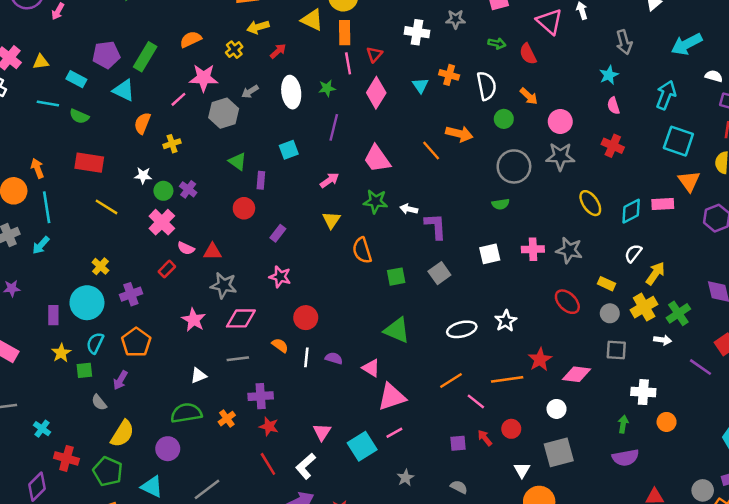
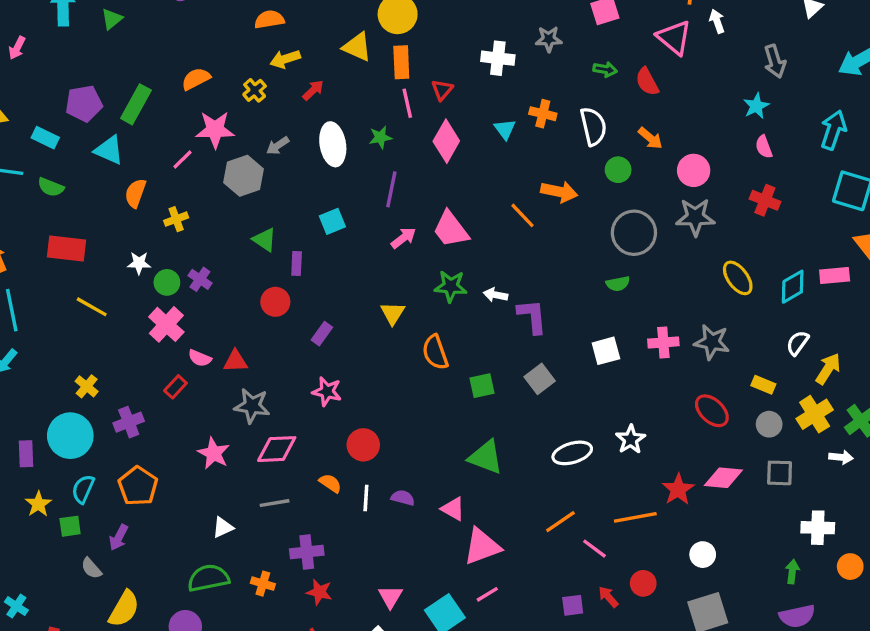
pink arrow: (329, 180) -> (403, 238), moved
pink diamond: (576, 374) -> (723, 478), moved
orange cross: (227, 419) -> (263, 584), turned -35

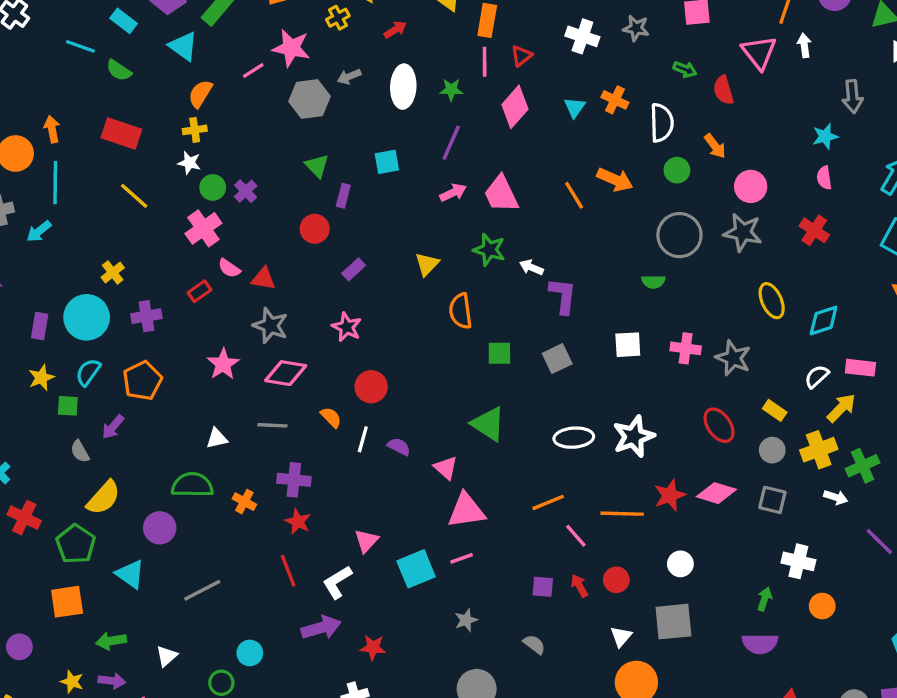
yellow cross: (176, 219) -> (195, 130), moved
pink rectangle: (835, 276) -> (860, 368), moved
white star: (631, 439) -> (634, 436), size x1.4

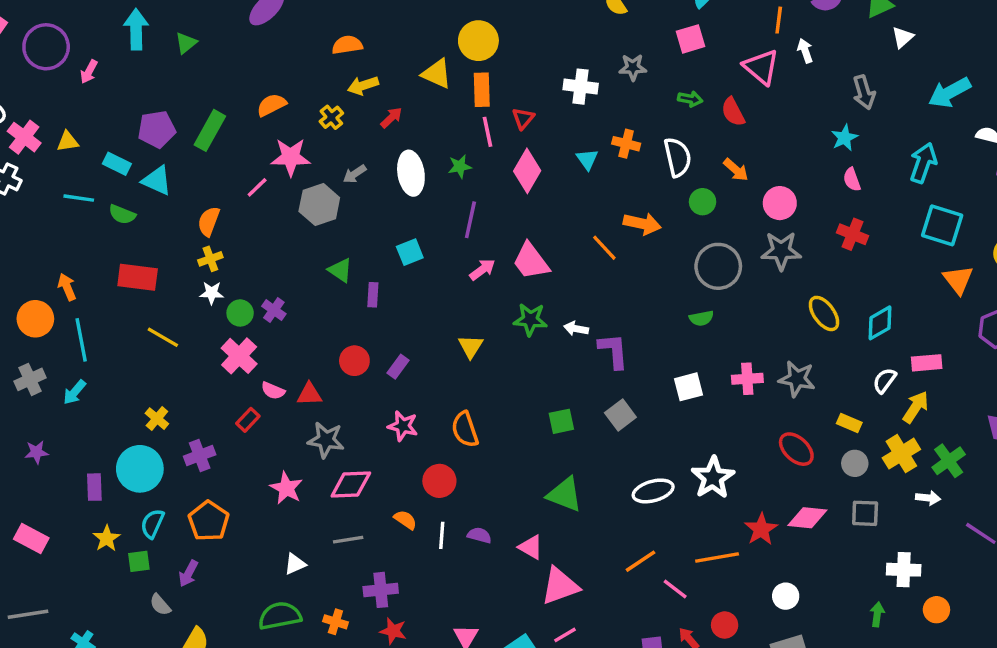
cyan triangle: (183, 46) -> (157, 181), moved
red circle: (315, 229) -> (354, 361), moved
orange semicircle: (461, 311) -> (465, 429), moved

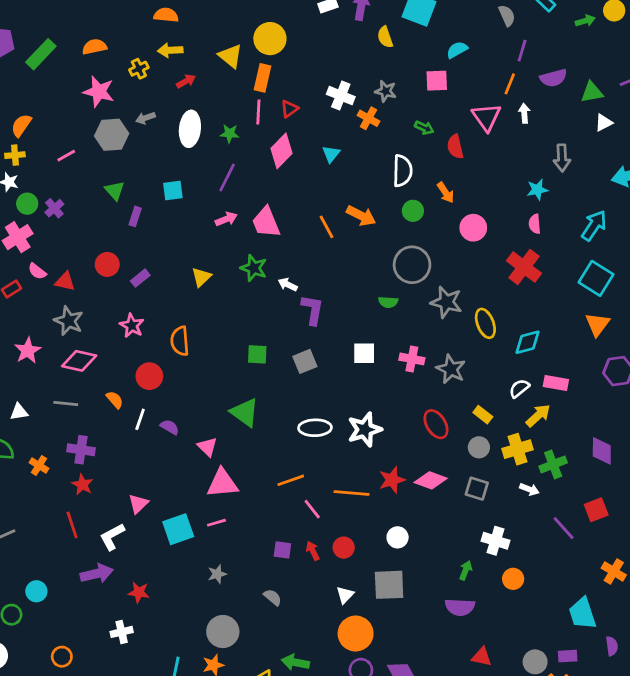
orange cross: (626, 144) -> (369, 118), moved
pink line: (257, 187) -> (66, 156), moved
red cross: (853, 234) -> (524, 267), size x1.4
gray star: (781, 251) -> (446, 302), moved

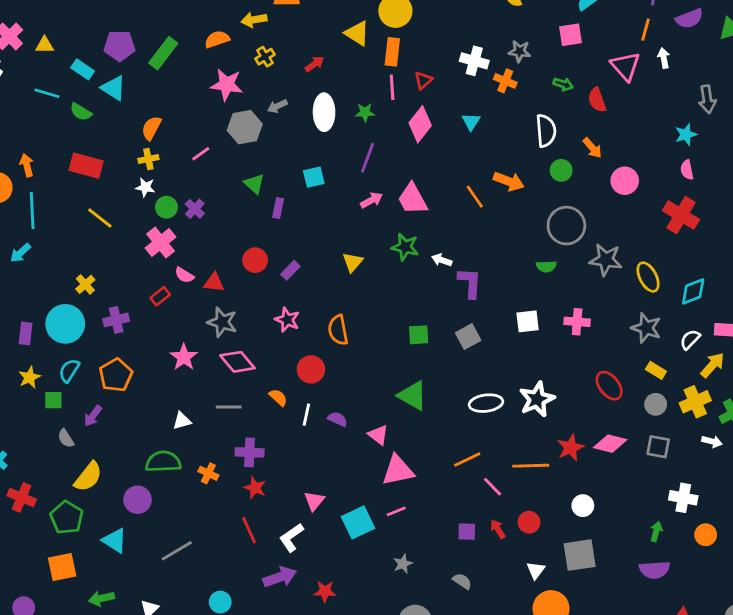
yellow arrow: (170, 50) -> (254, 20), moved
pink diamond: (79, 361) -> (237, 362), turned 44
gray star: (451, 369) -> (646, 328), moved

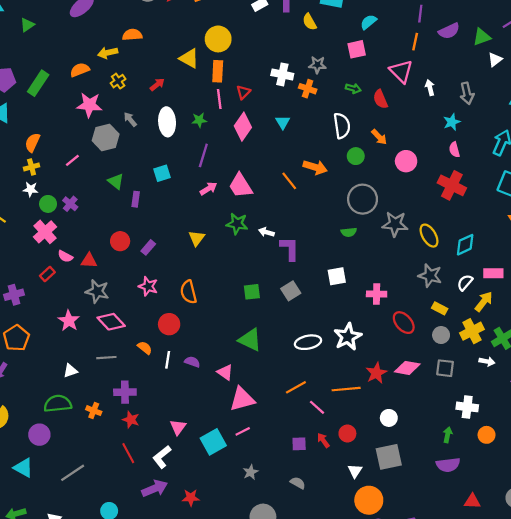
white arrow: (664, 58) -> (430, 88), moved
gray arrow: (277, 106) -> (130, 119), turned 80
pink cross: (577, 322) -> (377, 294), moved

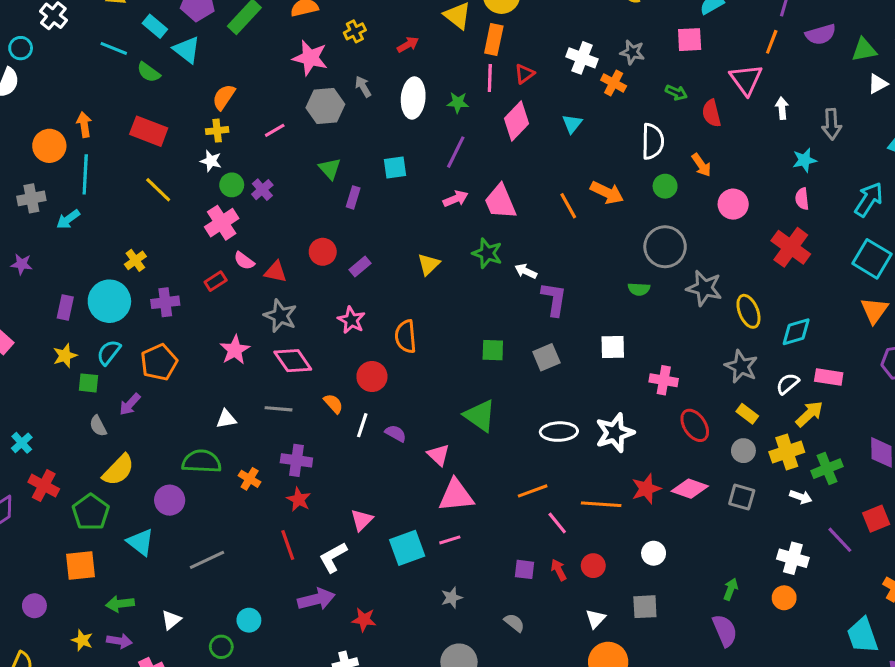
white cross: (467, 407) -> (793, 558), moved
gray square: (389, 457) -> (645, 607), size x0.7
purple semicircle: (448, 465) -> (725, 630), turned -115

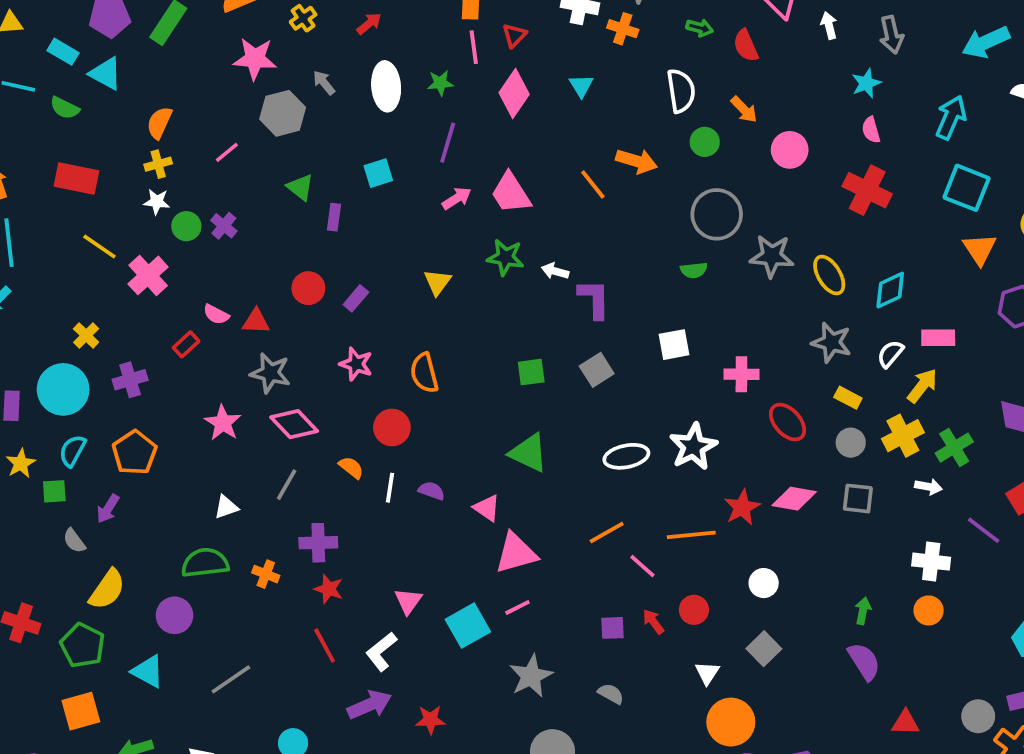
pink cross: (222, 223) -> (148, 275), moved
gray line: (279, 409) -> (287, 485), turned -56
gray star: (452, 598) -> (531, 676), size x1.6
gray square: (645, 607) -> (764, 649), turned -32

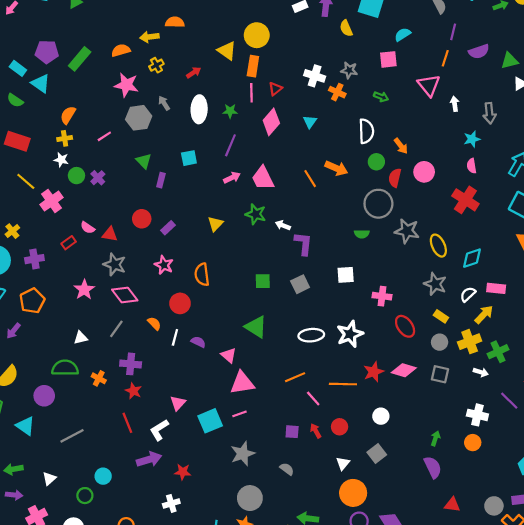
red semicircle: (746, 46) -> (395, 178), moved, turned 30

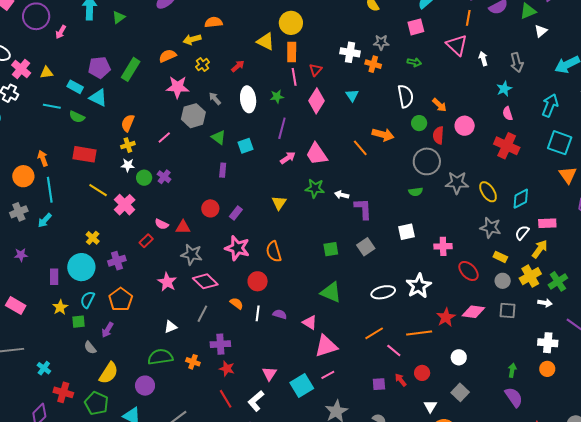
green triangle: (144, 161) -> (219, 137), moved
pink star: (164, 265) -> (237, 248), size x1.4

